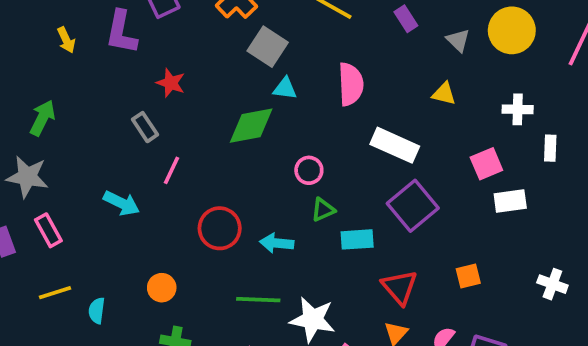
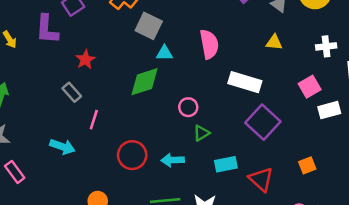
red star: (171, 83) -> (85, 60), turned 30
cyan rectangle: (357, 239) -> (226, 164), moved

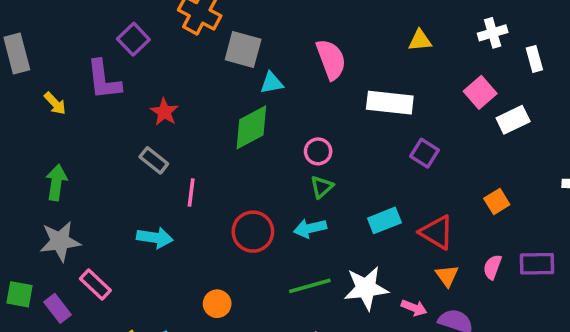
purple square: (263, 122) -> (425, 153), size x0.6
green triangle: (201, 133) -> (322, 187), moved

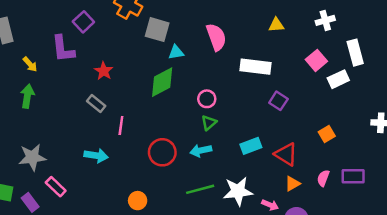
white rectangle: (534, 59) -> (355, 53), moved, size x1.5
green arrow: (56, 182) -> (27, 96), moved
orange triangle: (447, 276) -> (293, 184), turned 35

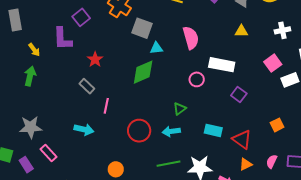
pink circle: (207, 99) -> (197, 79), moved
cyan rectangle: (251, 146) -> (213, 130), turned 30

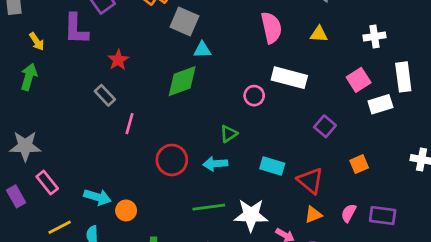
pink semicircle: (191, 38) -> (271, 28), moved
purple square: (239, 95) -> (325, 126), moved
cyan arrow: (84, 129) -> (97, 197), moved
orange circle: (116, 169) -> (126, 210), moved

